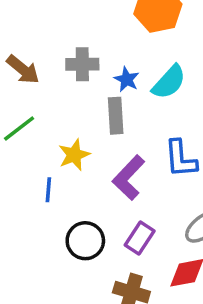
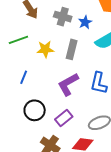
blue star: (127, 79) -> (85, 22), moved
yellow star: (74, 155) -> (45, 49), moved

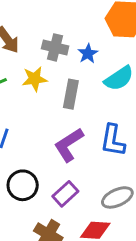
yellow star: (45, 49) -> (34, 79), moved

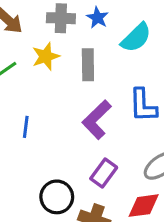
black circle: (23, 185) -> (57, 197), moved

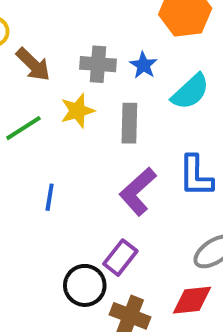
purple rectangle: (104, 173) -> (120, 258), moved

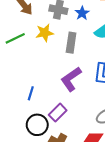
blue line: (50, 197) -> (31, 93), moved

